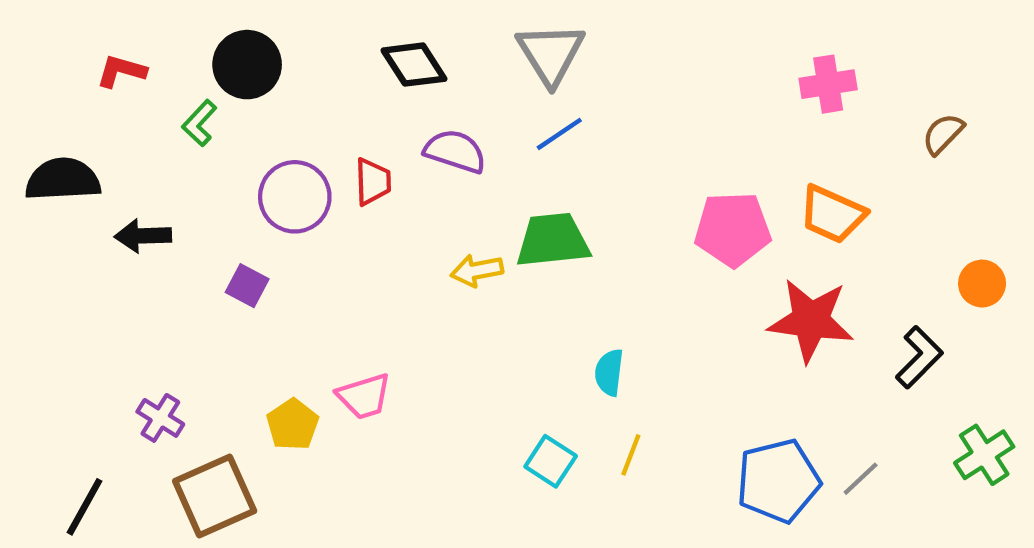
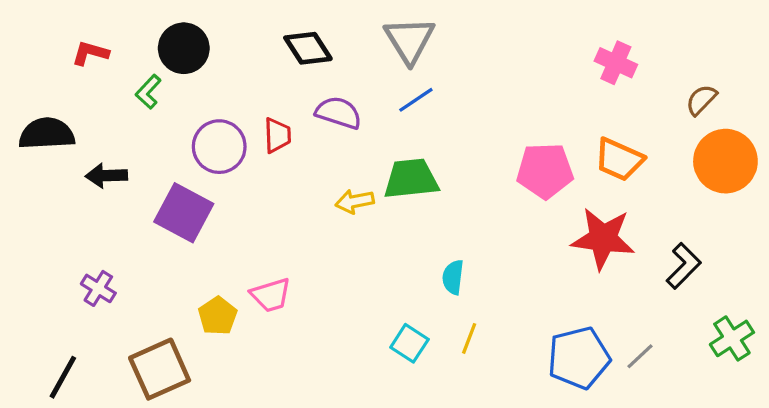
pink cross: (828, 84) -> (616, 63), turned 33
orange circle: (982, 284) -> (725, 161), moved, size x1.8
purple square: (247, 286) -> (184, 213), size x1.8
purple cross: (160, 418) -> (98, 288), moved

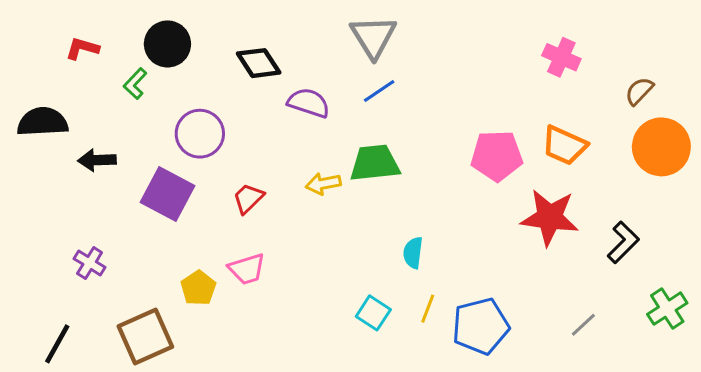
black diamond: (308, 48) -> (259, 63), moved
red trapezoid: (277, 135) -> (248, 198), moved, turned -132
blue pentagon: (579, 358) -> (481, 326), moved

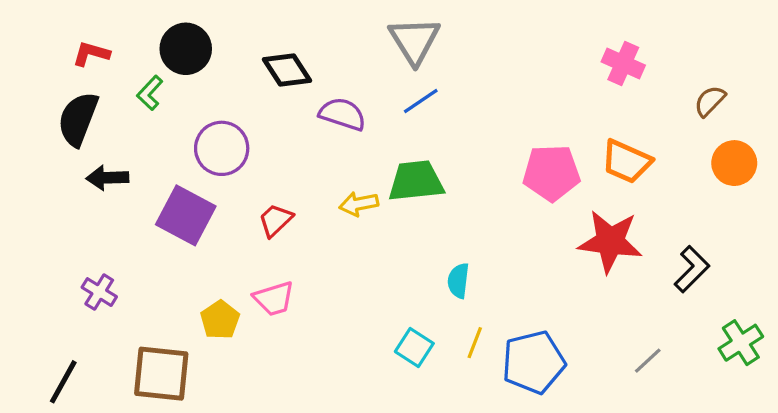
black semicircle: (43, 122) -> (78, 119), moved, turned -66
orange circle: (661, 147) -> (734, 163), size x0.7
brown square: (145, 337) -> (161, 374), turned 30

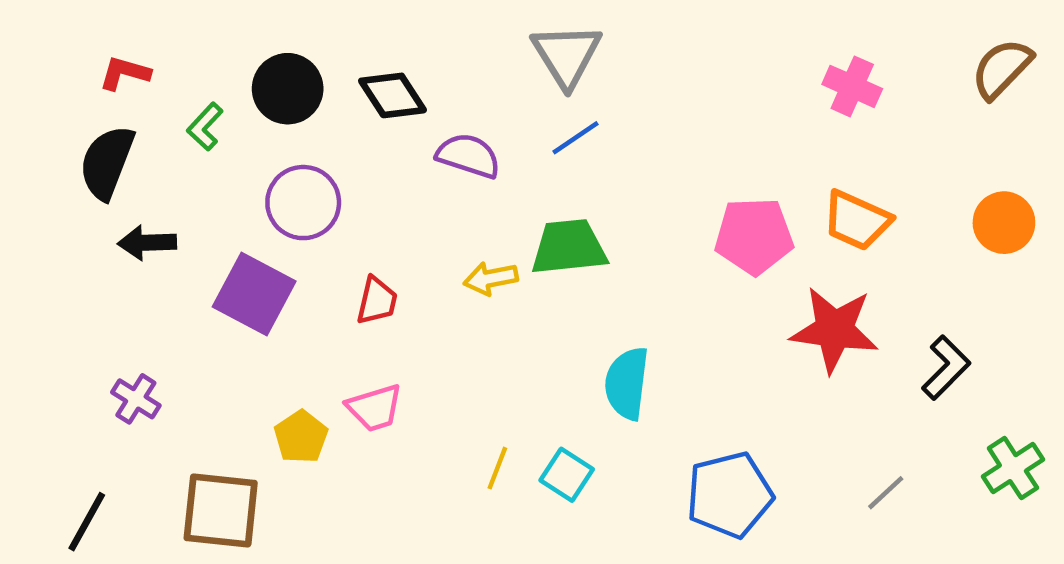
black circle: (186, 49) -> (288, 89), moved
brown semicircle: (710, 101) -> (1002, 69), moved, size x1.4
red trapezoid: (276, 220) -> (377, 301), turned 147
cyan semicircle: (458, 281) -> (627, 383), size x1.5
yellow line: (475, 343) -> (497, 468), moved

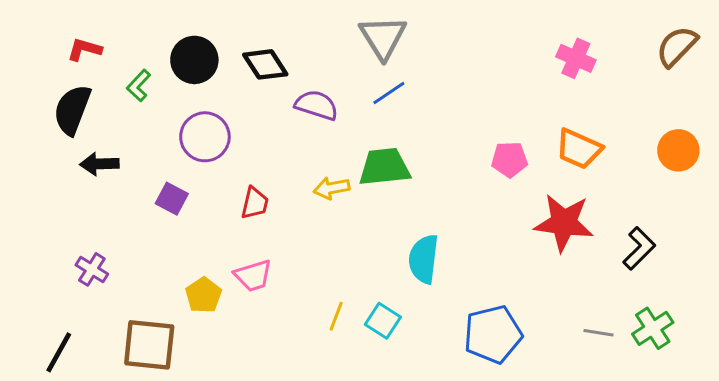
pink pentagon: (754, 236) -> (510, 159), size x0.7
purple square: (254, 294) -> (172, 199), size x0.6
green cross: (1013, 468) -> (653, 328), moved
gray line: (886, 493) -> (598, 333), turned 52

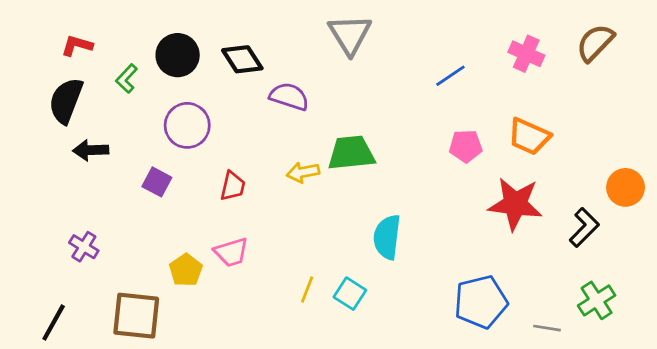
brown semicircle: (677, 46) -> (595, 43), moved
blue line: (389, 93) -> (450, 76), moved
orange circle: (678, 150) -> (626, 187), moved
gray line: (598, 333) -> (547, 328), moved
blue pentagon: (493, 334) -> (481, 302), moved

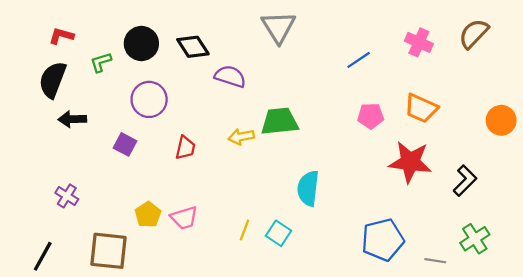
green L-shape: (127, 79) -> (101, 62), turned 30
orange circle: (626, 187) -> (501, 120), moved
pink trapezoid: (231, 252) -> (184, 218), moved

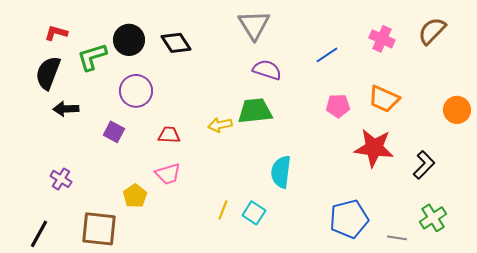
green L-shape: (101, 62) -> (92, 57), size x1.5
purple semicircle: (230, 76) -> (267, 70), moved
red trapezoid: (185, 148) -> (169, 135), turned -100
pink trapezoid: (184, 218) -> (168, 174), moved

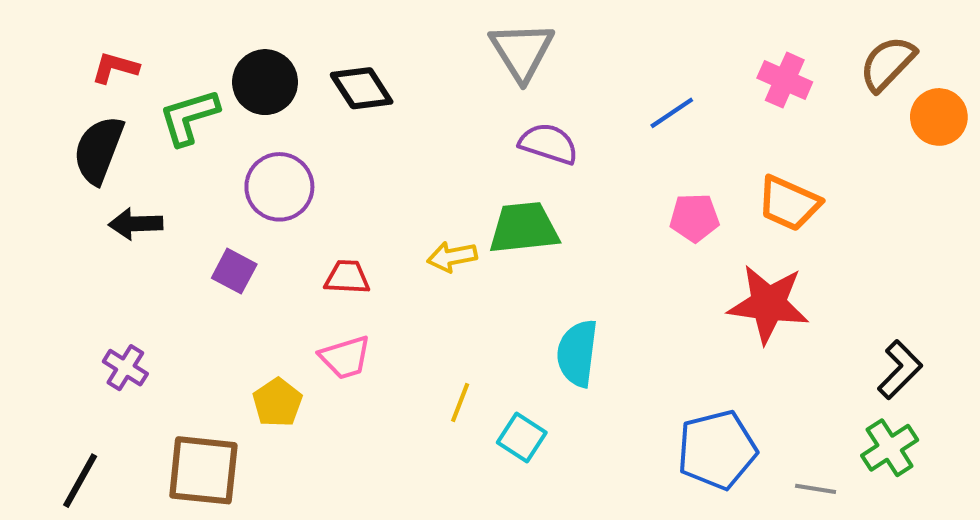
orange circle: (457, 110) -> (939, 117), moved
black L-shape: (424, 165) -> (900, 370), moved
yellow line: (223, 210) -> (460, 403), moved

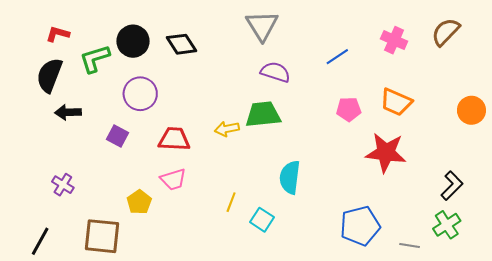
orange circle: (939, 117) -> (471, 110), moved
red trapezoid: (347, 277) -> (174, 139), size x1.4

